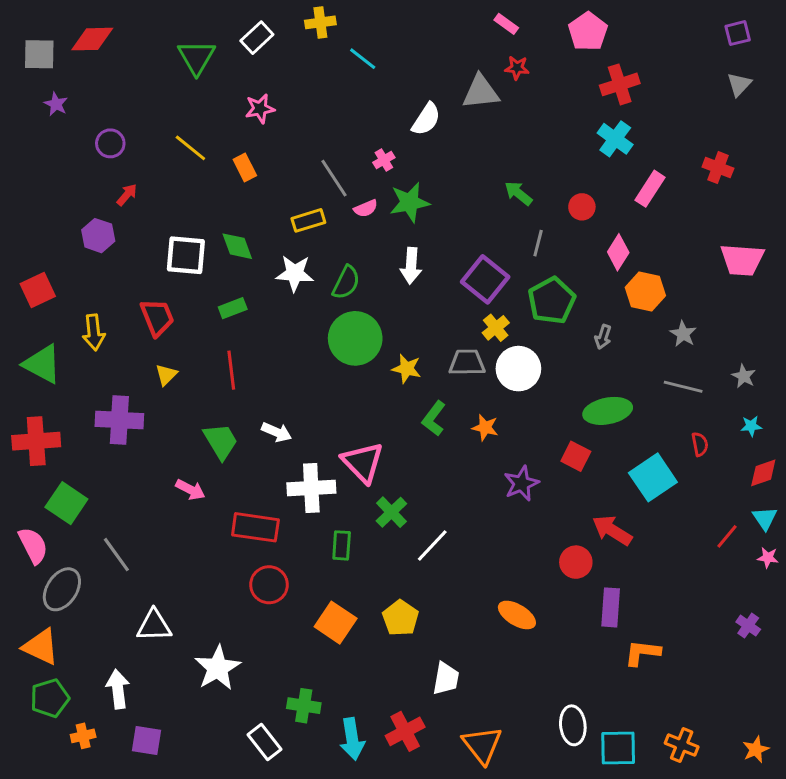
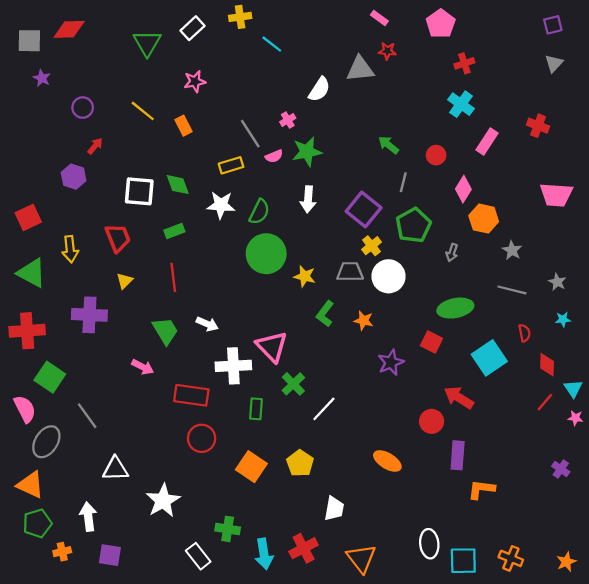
red cross: (620, 84) -> (464, 63), size x0.7
red diamond: (763, 473) -> (547, 365), moved, turned -70

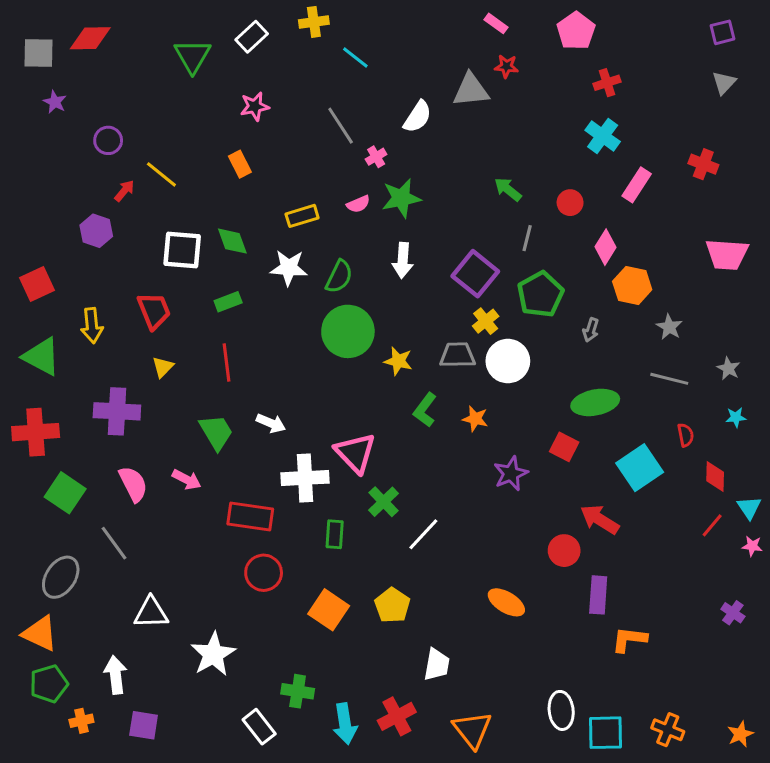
yellow line: (143, 111) -> (161, 174), moved
gray line: (250, 134) -> (341, 126), moved
pink semicircle: (25, 409) -> (133, 484), moved

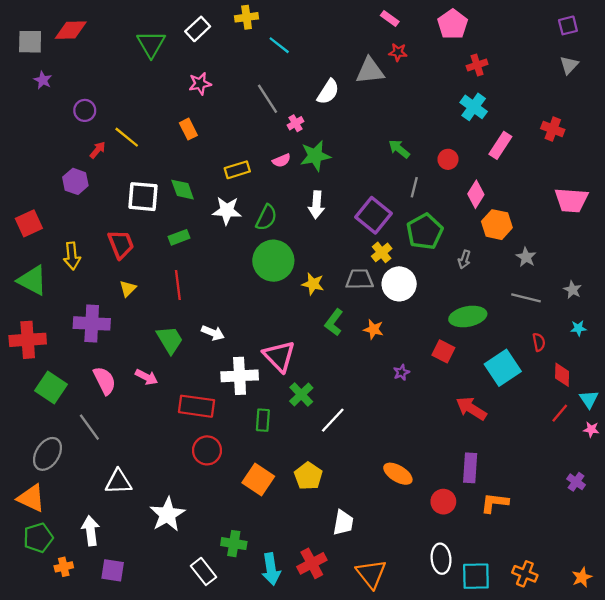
purple star: (511, 474) -> (401, 372), size x0.6
red circle: (564, 551) -> (443, 502), moved

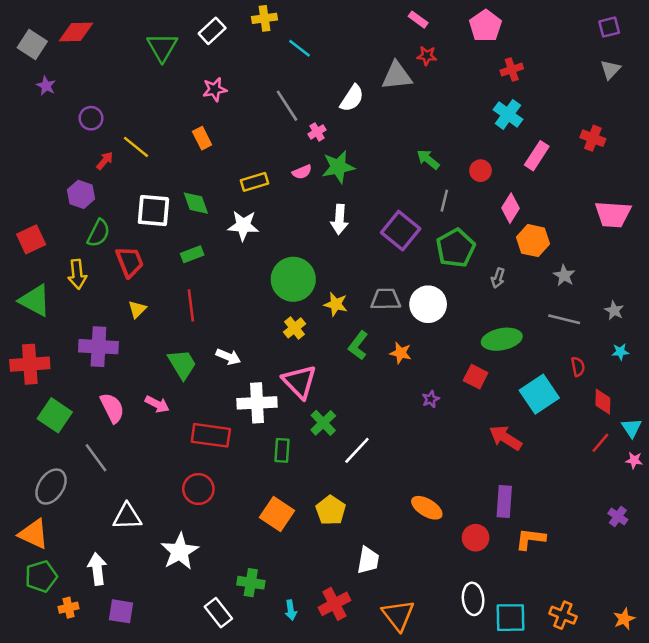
gray square: (30, 42) -> (32, 45), turned 32
green semicircle: (266, 218) -> (98, 233), moved
yellow cross: (382, 252) -> (294, 328), moved
red circle: (207, 450) -> (198, 489), moved
cyan arrow: (271, 569) -> (291, 610), size x0.6

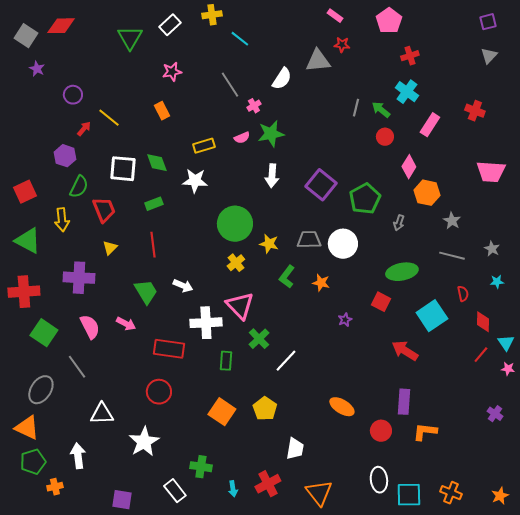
green arrow: (428, 159) -> (381, 110), moved
gray line: (444, 201) -> (356, 108), moved
purple square: (121, 611) -> (122, 500), moved

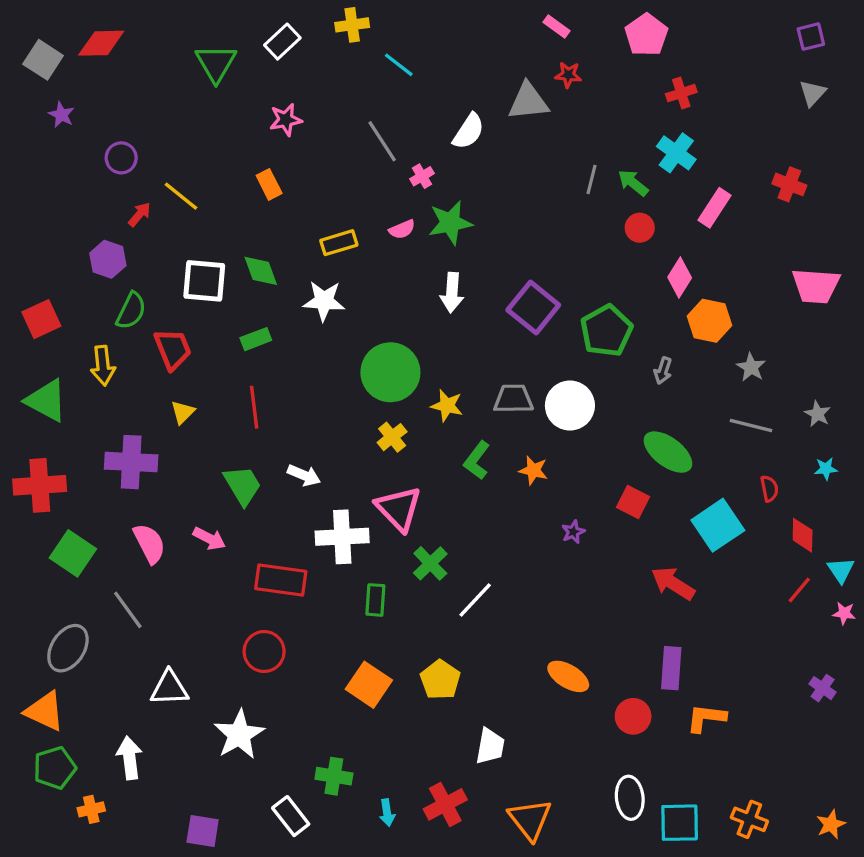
green ellipse: (402, 272) -> (668, 452), turned 48

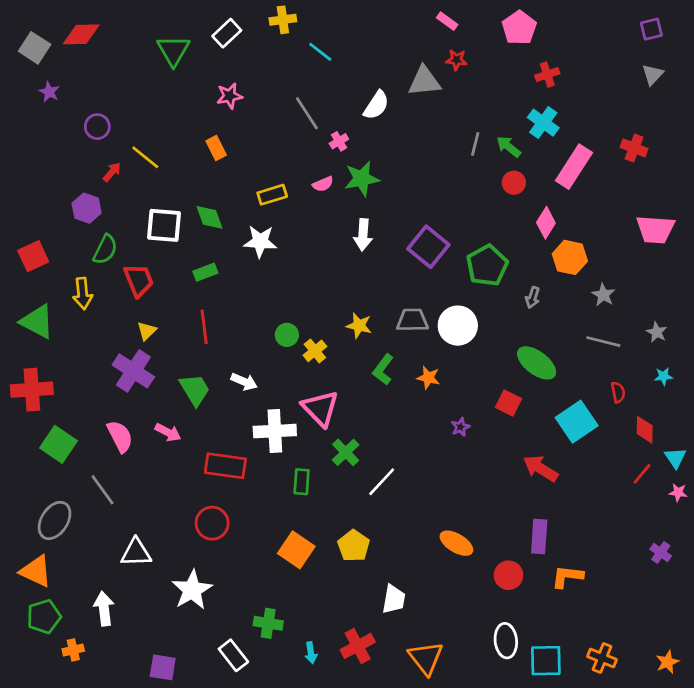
pink rectangle: (714, 208) -> (574, 167), size x1.4
green circle: (390, 372) -> (287, 335), moved, size x0.5
purple cross: (131, 462) -> (133, 371), moved, turned 30

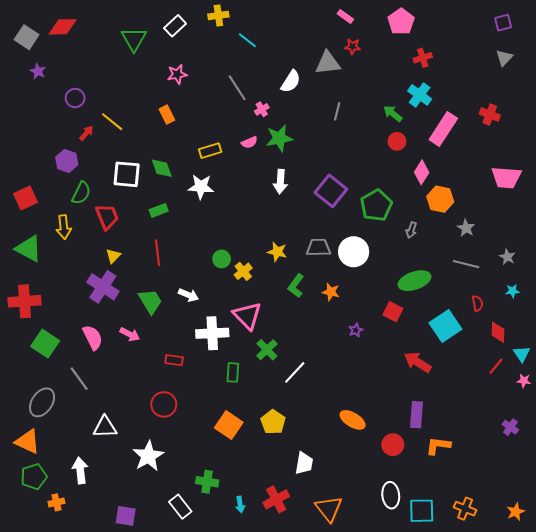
gray line: (475, 144) -> (337, 111), moved
green ellipse: (537, 363) -> (414, 281), turned -56
red rectangle: (225, 466) -> (174, 360), size x0.6

